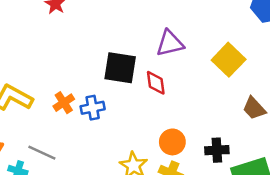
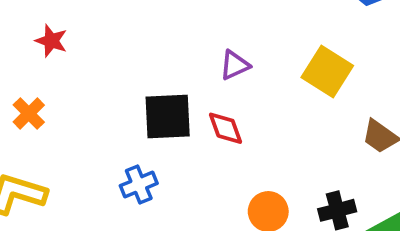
purple triangle: (170, 43) -> (235, 65), size x0.7
orange cross: (64, 103) -> (29, 113), moved

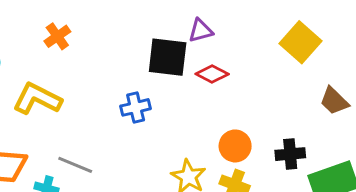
purple triangle: (235, 65) -> (201, 31), moved
red diamond: (226, 128) -> (212, 74), turned -52

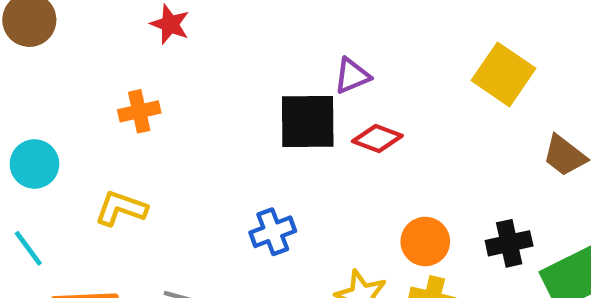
orange cross: (57, 36) -> (139, 111), turned 30
yellow L-shape: (37, 99) -> (121, 208), size x0.7
blue cross: (136, 107) -> (273, 232), moved

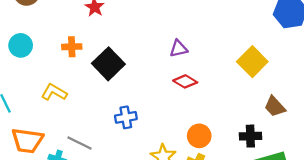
black square: (308, 122) -> (108, 64), moved, turned 36
cyan circle: (34, 164) -> (21, 45), moved
black cross: (509, 243) -> (250, 136), moved

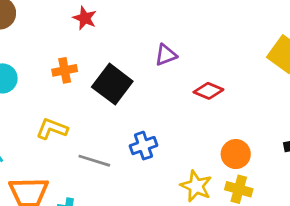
purple triangle: (179, 49) -> (166, 55), moved
gray line: (80, 143) -> (94, 161), moved

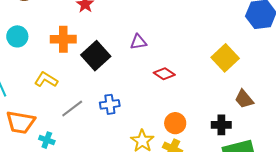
orange cross: (65, 70) -> (63, 39), size x1.4
gray line: (94, 161) -> (72, 108), turned -65

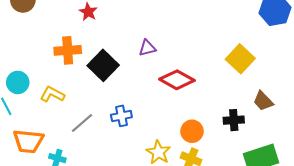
cyan circle: (17, 36) -> (18, 82), moved
red diamond: (164, 74) -> (177, 80), size x1.5
black cross: (221, 125) -> (234, 120), moved

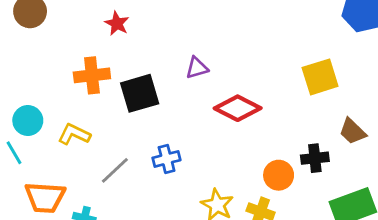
yellow square: (240, 59) -> (320, 77), turned 32
black square: (103, 65) -> (140, 93), turned 32
orange circle: (192, 131) -> (279, 175), moved

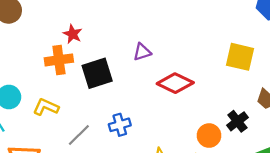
red star: (117, 23) -> (73, 34), moved
yellow square: (320, 77) -> (240, 57), turned 32
black cross: (315, 158) -> (237, 121), turned -30

